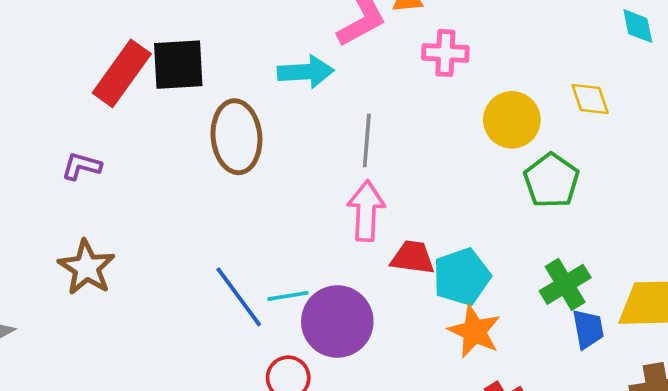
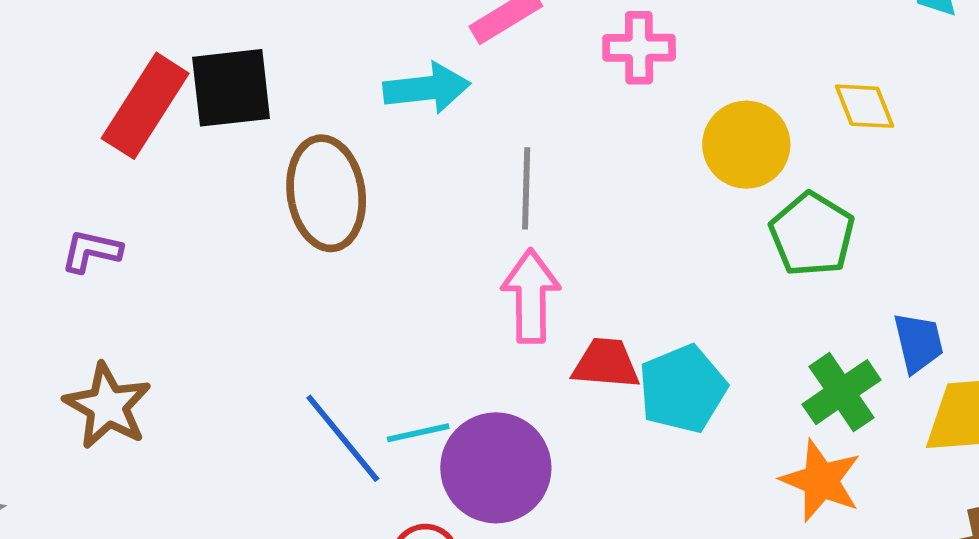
blue trapezoid: (588, 329) -> (918, 343), moved
orange star: (474, 331) -> (821, 481), moved

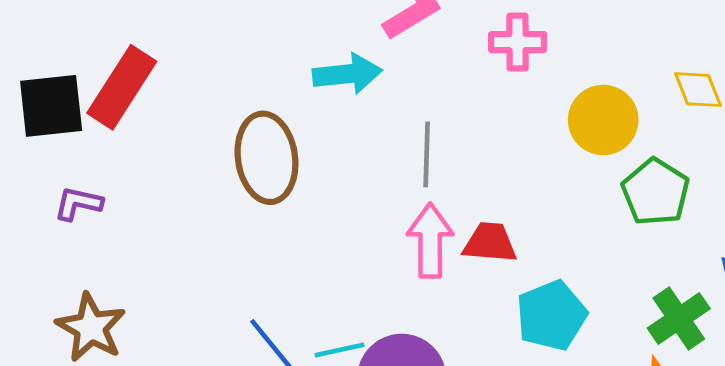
black square: (231, 88) -> (51, 106), moved
red trapezoid: (606, 364) -> (490, 243), moved

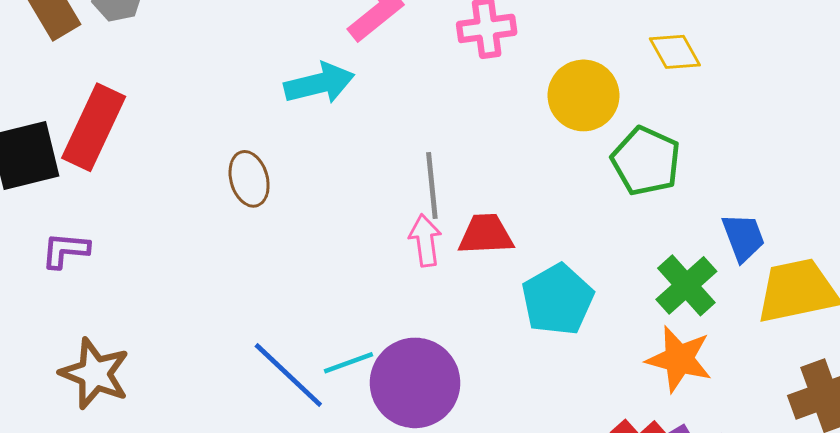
gray line: (427, 154) -> (432, 186), moved
brown ellipse: (266, 158) -> (249, 179), size x0.6
pink arrow: (430, 241) -> (425, 240), size x0.7

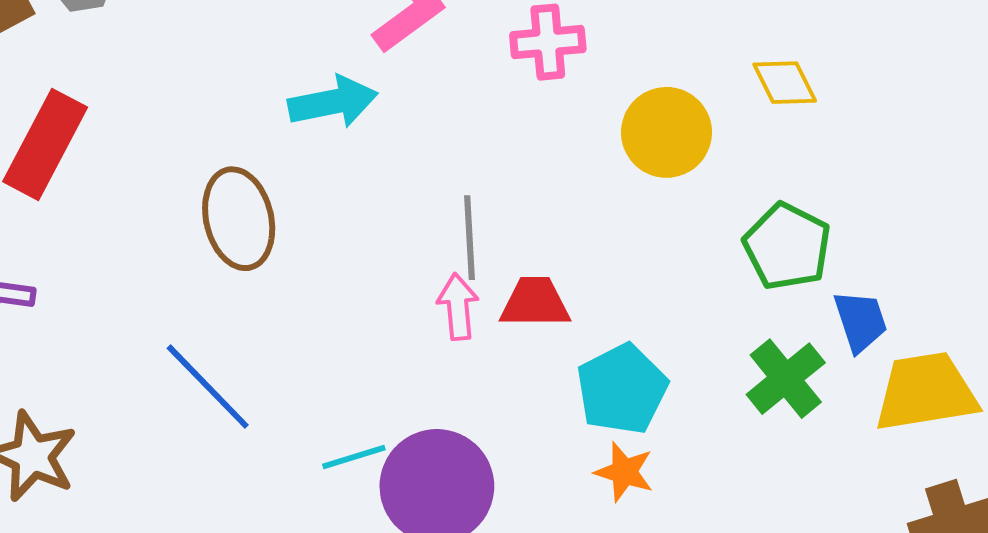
green pentagon: (646, 161) -> (787, 246), moved
brown ellipse: (249, 179) -> (239, 219), size x1.4
orange star: (679, 359) -> (624, 472), moved, size x0.7
blue line: (288, 375) -> (208, 387), moved

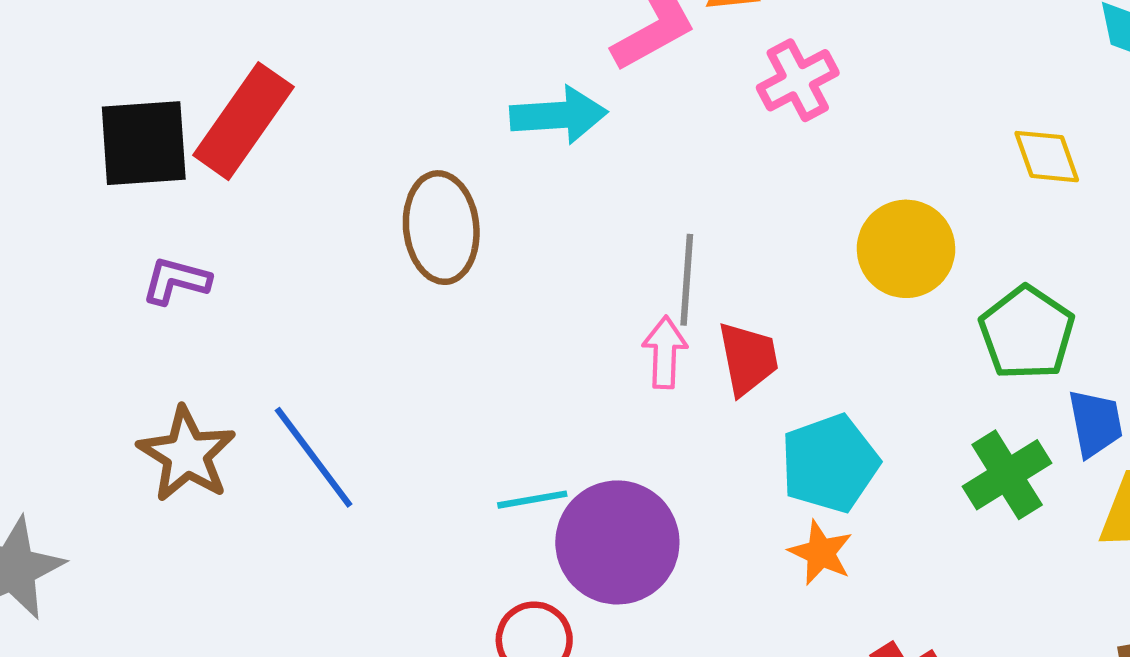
pink cross: (548, 42) -> (798, 80), turned -30
yellow circle: (666, 132) -> (906, 249), moved
red trapezoid: (535, 303) -> (748, 358), turned 72
blue line: (208, 387) -> (314, 457), moved

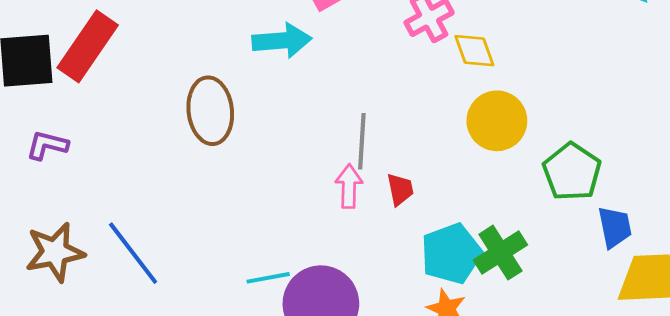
yellow diamond: (1047, 157) -> (474, 51), moved
red trapezoid: (748, 358) -> (400, 189), size x0.7
brown star: (187, 454) -> (55, 252), turned 30
green cross: (1007, 475) -> (500, 253), moved

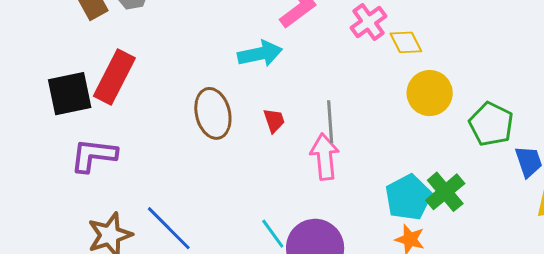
purple L-shape: (47, 145) -> (94, 155), size x1.5
pink arrow: (349, 186) -> (325, 157), size x1.4
red trapezoid: (400, 189) -> (274, 120), moved
cyan line: (268, 278) -> (273, 234), turned 72

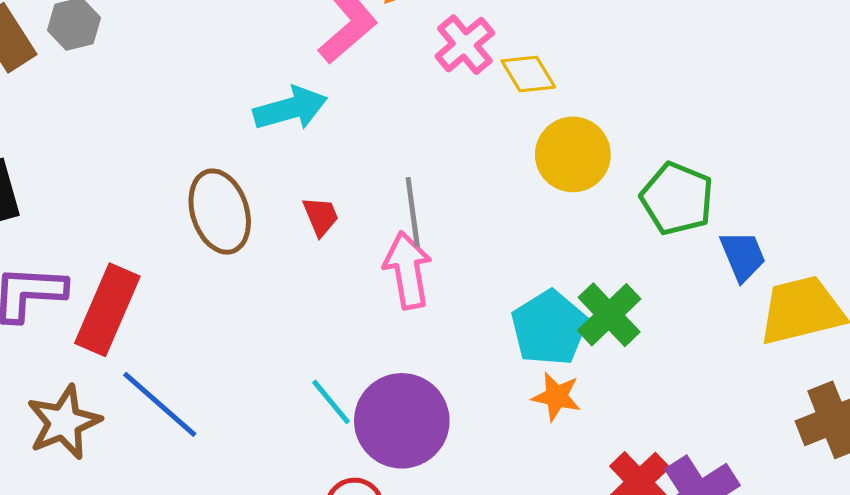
red rectangle: (114, 77) -> (107, 310), moved

